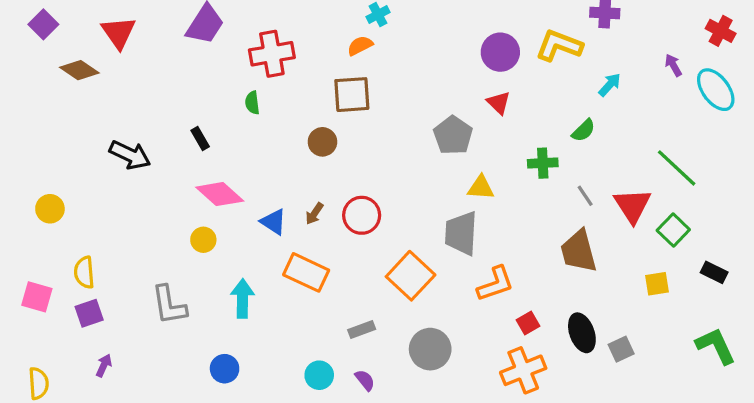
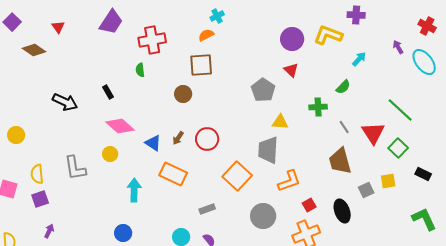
red triangle: (118, 33) -> (58, 27), size x0.6
gray L-shape: (169, 305) -> (75, 168), moved
gray circle: (430, 349) -> (263, 216), moved
gray square: (621, 349) -> (366, 190), moved

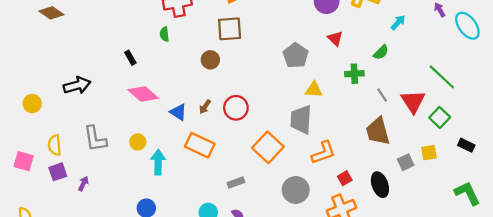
red triangle: (291, 70) -> (335, 38), moved
black arrow: (65, 102) -> (77, 85), moved, turned -40
yellow circle: (110, 154) -> (138, 142), moved
purple arrow: (49, 231) -> (83, 184), moved

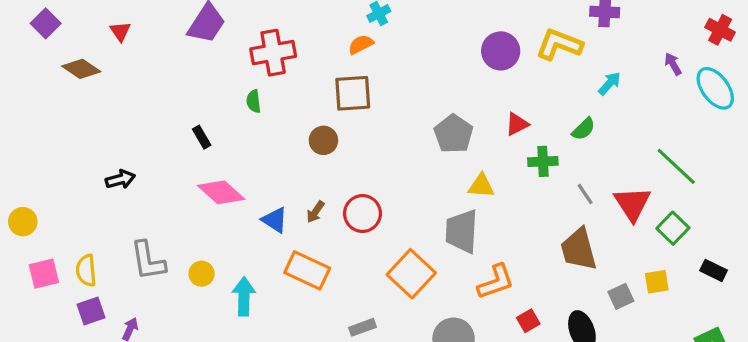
red triangle: (335, 38) -> (517, 124), moved, turned 49
black arrow: (77, 85) -> (120, 179), size x0.7
yellow circle: (32, 104) -> (23, 222), moved
yellow circle: (138, 142) -> (202, 274), moved
pink square: (24, 161) -> (44, 274), moved, turned -30

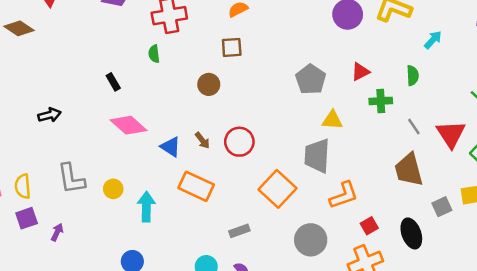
brown square: (353, 93) -> (232, 47), size x0.7
green semicircle: (584, 129) -> (413, 75), turned -48
brown arrow: (315, 212) -> (202, 140), turned -72

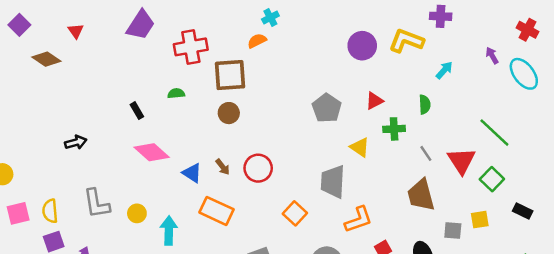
brown square: (232, 47) -> (230, 75), moved, size x1.6
green semicircle: (154, 54) -> (176, 93), moved, turned 91
yellow triangle: (332, 120) -> (360, 147), moved, turned 30
orange square: (278, 189) -> (295, 213), size x0.7
gray square: (442, 207) -> (453, 231), turned 30

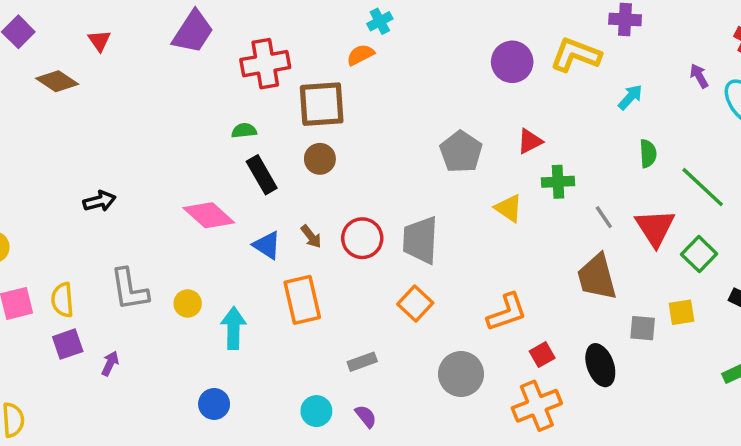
green semicircle: (425, 104) -> (648, 154), moved
black rectangle: (137, 111) -> (262, 175), moved, size x1.5
gray trapezoid: (333, 182) -> (420, 240), moved
orange rectangle: (217, 211) -> (302, 300), turned 52

